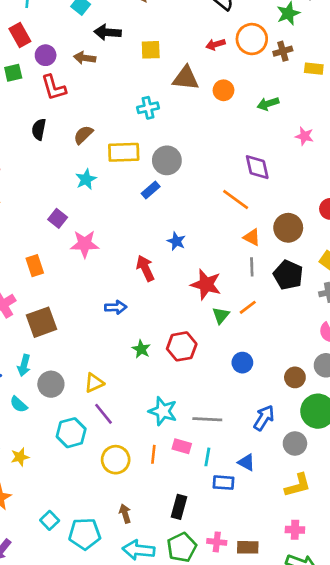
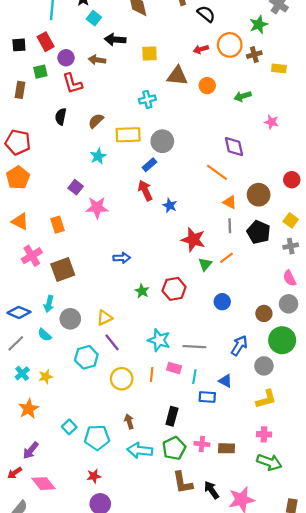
red arrow: (145, 268) -> (145, 190), moved

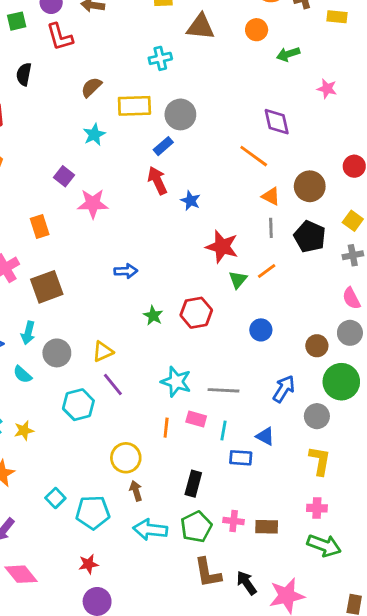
orange circle: (207, 86) -> (257, 30), moved
black semicircle: (61, 117) -> (24, 74), moved
yellow circle: (122, 379) -> (126, 458), moved
yellow L-shape: (266, 399) -> (320, 461), turned -65

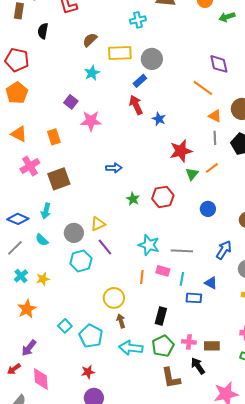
red star: (222, 247) -> (181, 151), turned -30
gray circle: (57, 353) -> (74, 233), moved
cyan pentagon: (93, 512) -> (91, 336), turned 30
pink diamond: (21, 574) -> (41, 379), turned 35
black arrow: (246, 583) -> (198, 366), moved

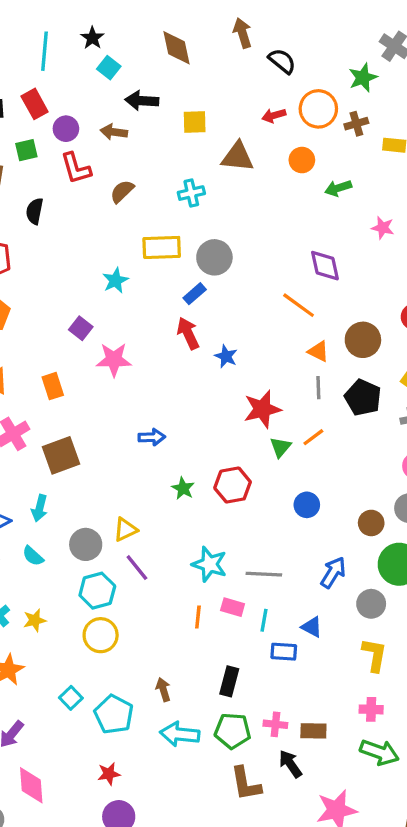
brown semicircle: (90, 40) -> (122, 191), moved
yellow circle: (114, 298) -> (101, 635), moved
green pentagon: (163, 346) -> (233, 731), turned 30

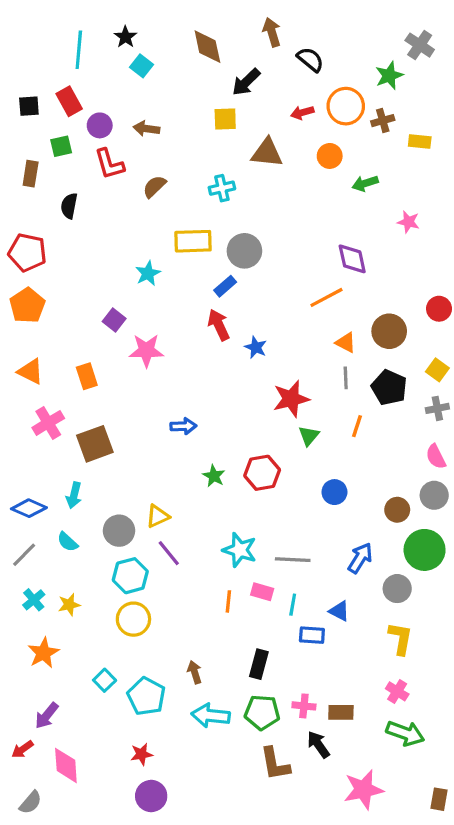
black arrow: (142, 101) -> (246, 82), moved, turned -48
orange line: (299, 305) -> (326, 297), turned -64
orange line: (313, 437) -> (357, 426), moved, turned -35
pink cross: (371, 709) -> (397, 691), turned 30

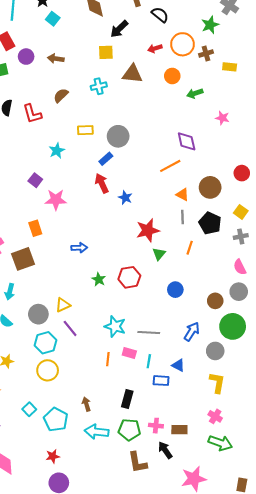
red L-shape: (109, 164) -> (32, 114), moved
cyan cross: (222, 188) -> (99, 86), moved
yellow rectangle: (193, 241) -> (85, 130), size x0.7
orange rectangle: (87, 376) -> (35, 228), moved

